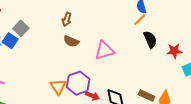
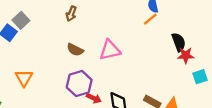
black semicircle: (150, 39) -> (179, 42), moved
brown semicircle: (71, 41) -> (75, 50), moved
orange triangle: (58, 87) -> (24, 78), moved

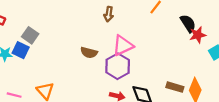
brown arrow: (71, 14) -> (109, 14), moved
purple hexagon: (79, 84) -> (118, 66), moved

